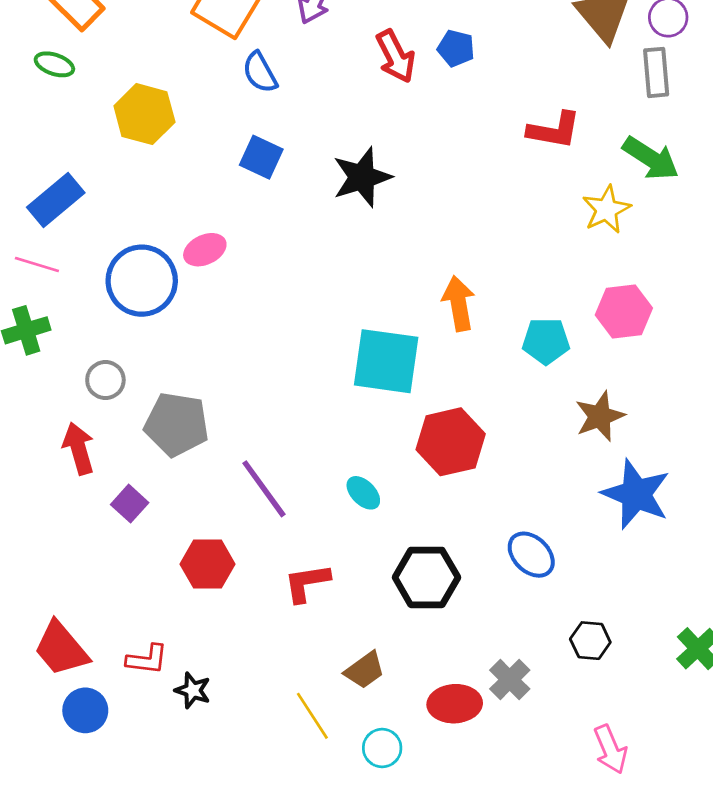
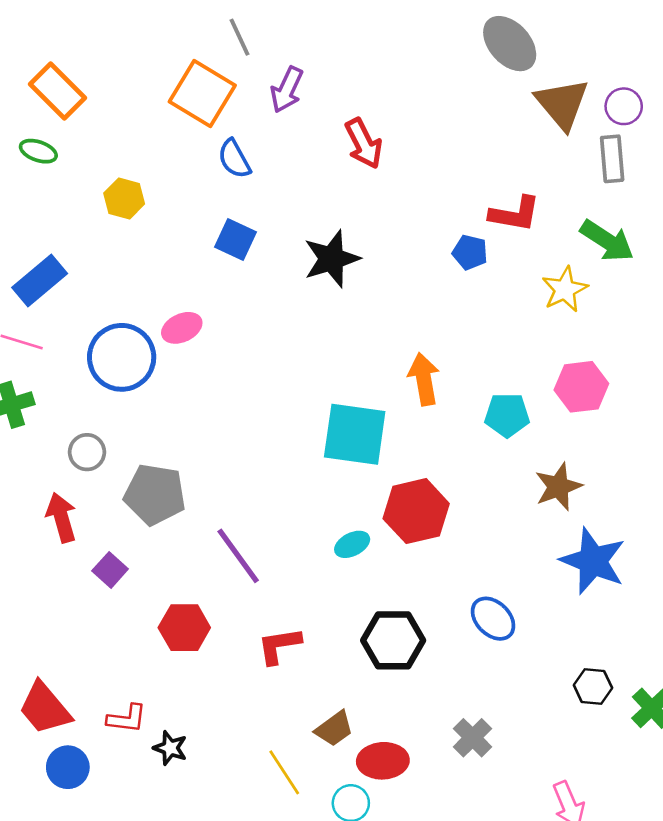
blue pentagon: (456, 48) -> (470, 252), moved
yellow hexagon: (144, 114) -> (124, 199), size x0.7
cyan ellipse: (363, 493) -> (352, 544), moved, turned -72
black hexagon: (590, 641) -> (593, 687), moved
red ellipse: (455, 704) -> (383, 761), moved

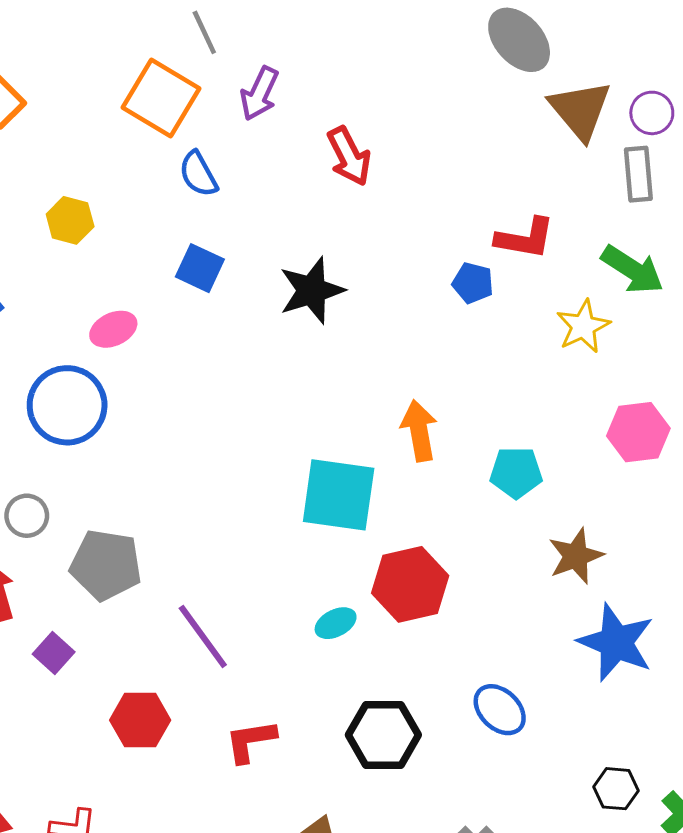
pink ellipse: (182, 328) -> (113, 329), moved
pink hexagon: (581, 387) -> (638, 432), moved

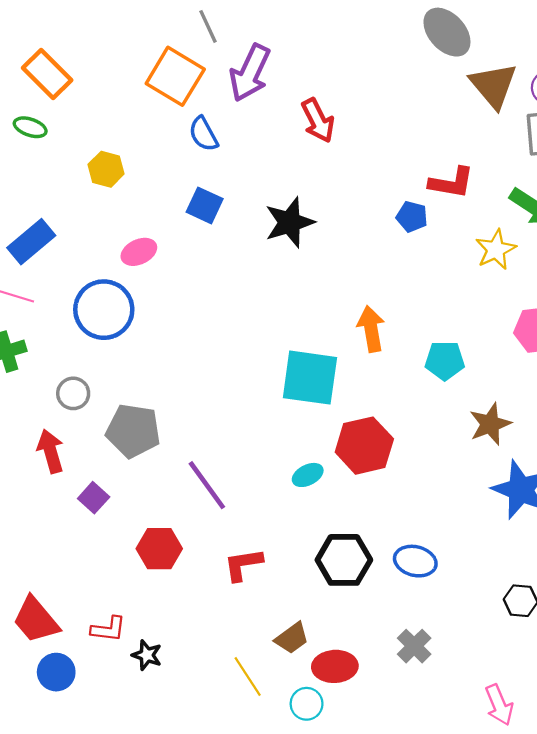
purple arrow: (259, 94) -> (250, 73), size x1.4
blue ellipse: (500, 710) -> (415, 561), moved, turned -30

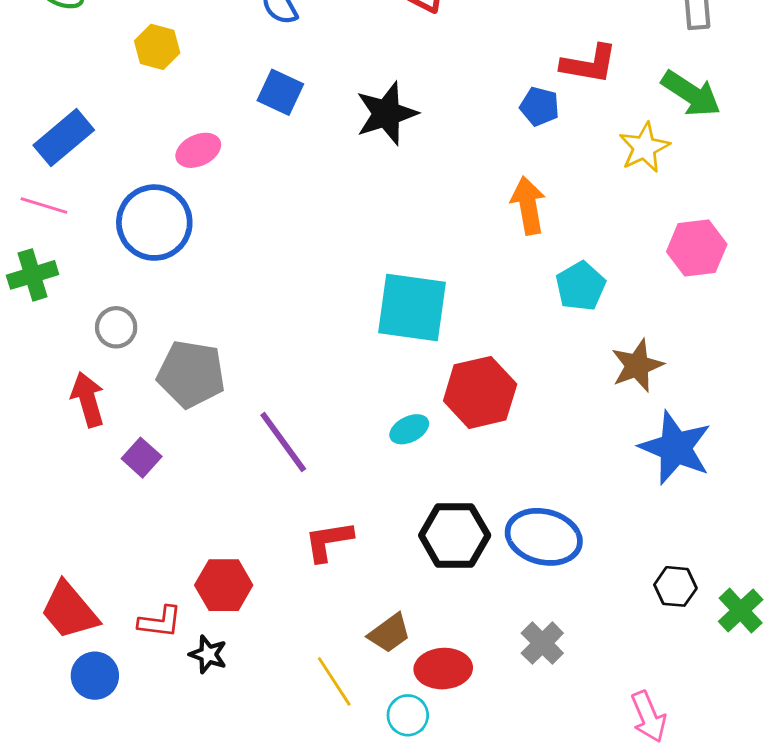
orange arrow: (371, 329) -> (528, 206), moved
cyan pentagon: (445, 361) -> (581, 286), turned -30
red hexagon: (159, 549) -> (224, 585), moved
blue ellipse: (415, 561) -> (544, 537), size x1.4

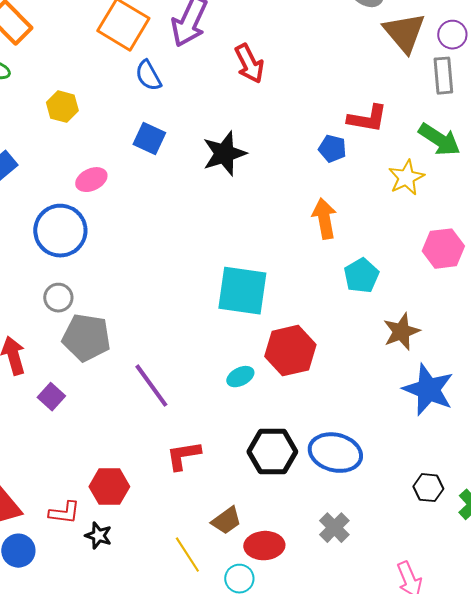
gray circle: (116, 327) -> (58, 298), moved

